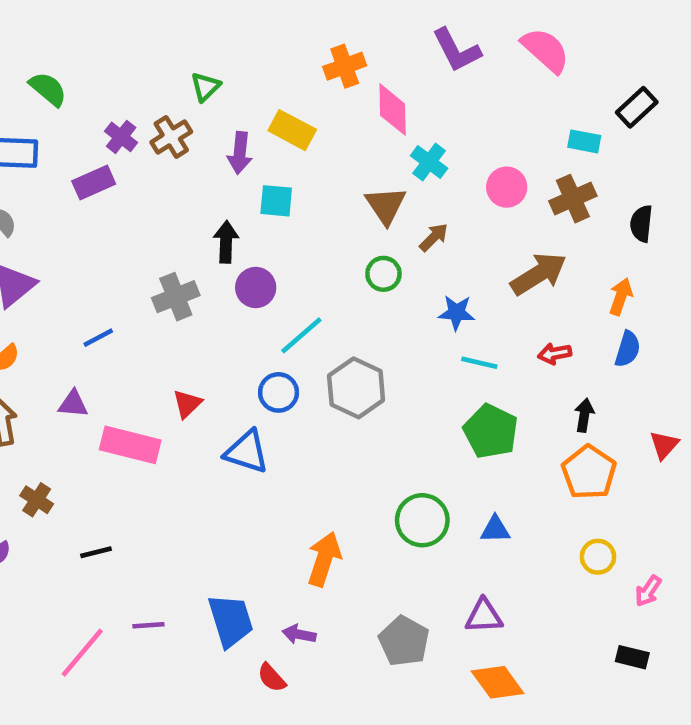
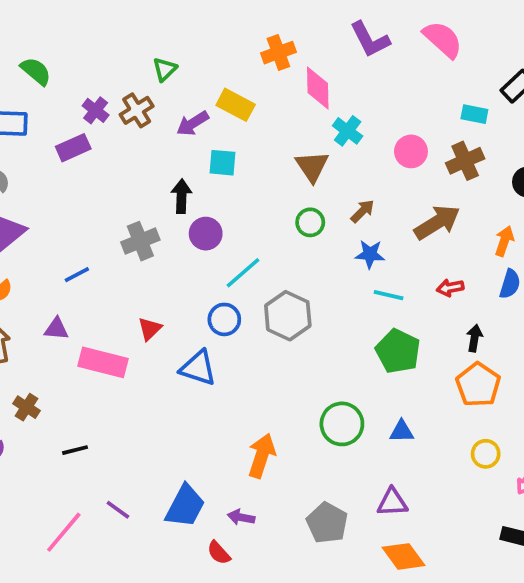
purple arrow: (240, 153) -> (193, 123), turned 52
brown arrow: (434, 237) -> (362, 211), moved
blue trapezoid: (231, 621) -> (185, 506), turned 45
purple line: (148, 625) -> (118, 510), turned 40

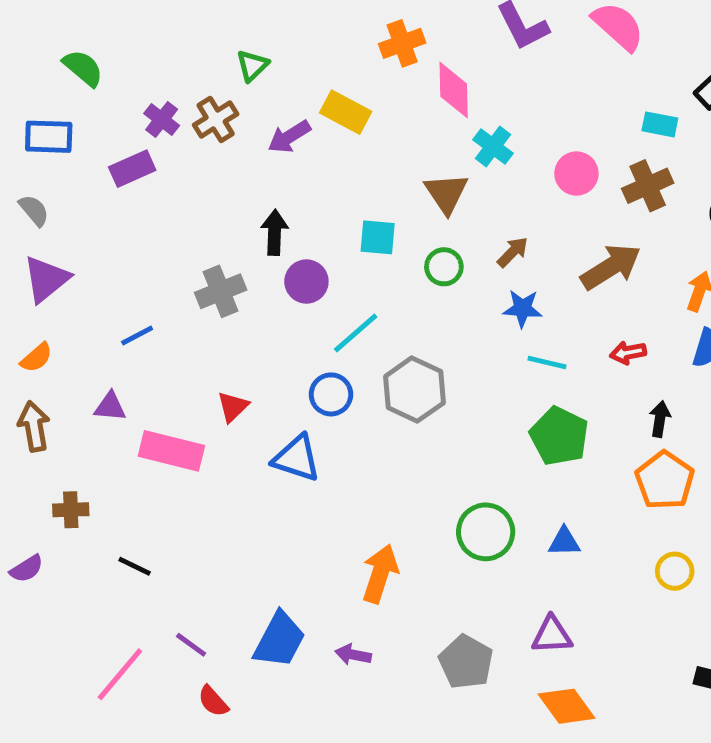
cyan square: (222, 163) -> (378, 237), moved
brown cross: (26, 407) -> (71, 510), turned -35
black line: (75, 450) -> (135, 566), turned 40
red semicircle: (219, 553) -> (213, 701), moved

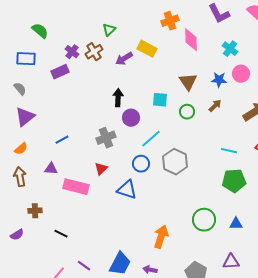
cyan cross: (493, 147) -> (230, 49), moved
gray cross: (221, 291) -> (106, 138), moved
blue star: (522, 309) -> (219, 80), moved
green pentagon: (559, 436) -> (234, 181), turned -30

